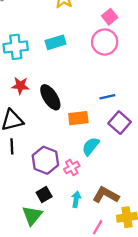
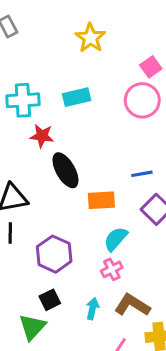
red star: (20, 86) -> (42, 136), moved
pink cross: (72, 167) -> (112, 269), moved

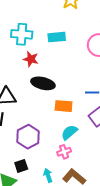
black ellipse: (65, 170) -> (43, 83), turned -55
cyan arrow: (92, 309) -> (48, 175), turned -40

